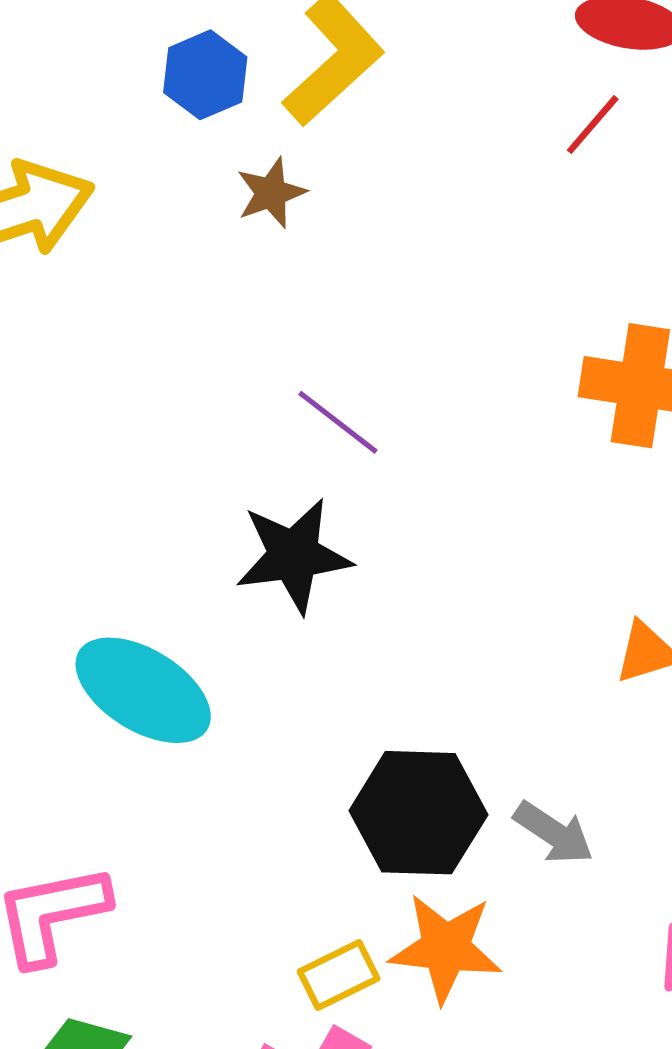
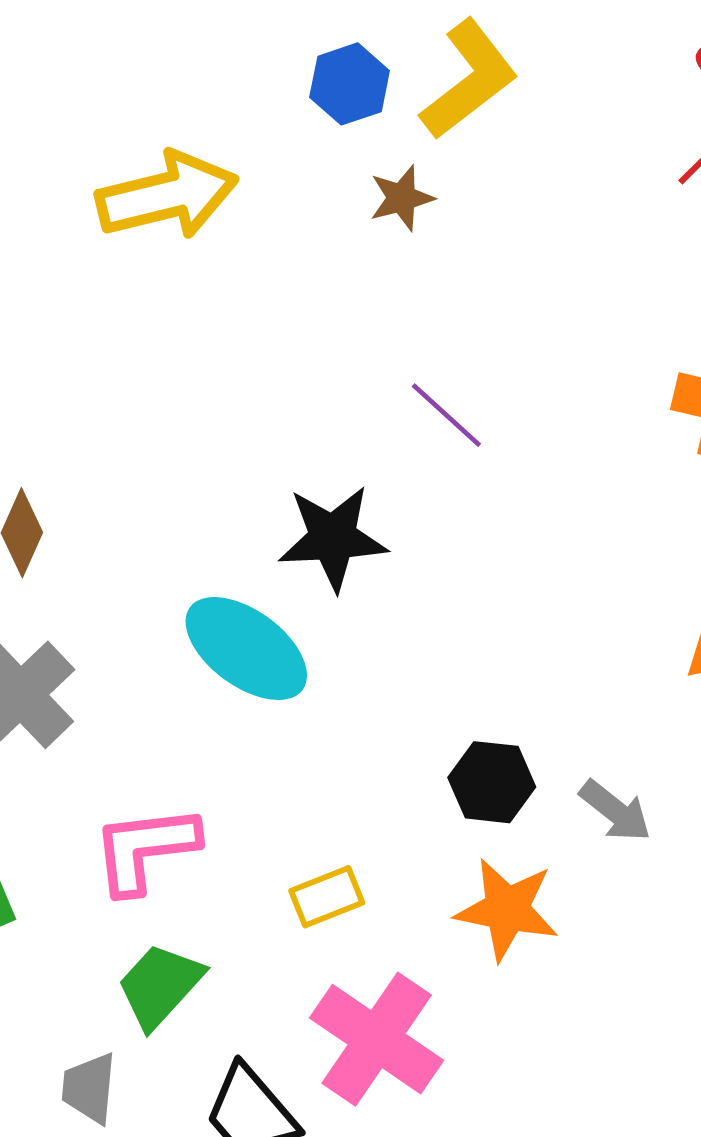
black star: (294, 556) -> (333, 538), moved
black hexagon: (418, 813) -> (492, 782), size x0.7
yellow rectangle: (339, 975) -> (327, 897), moved

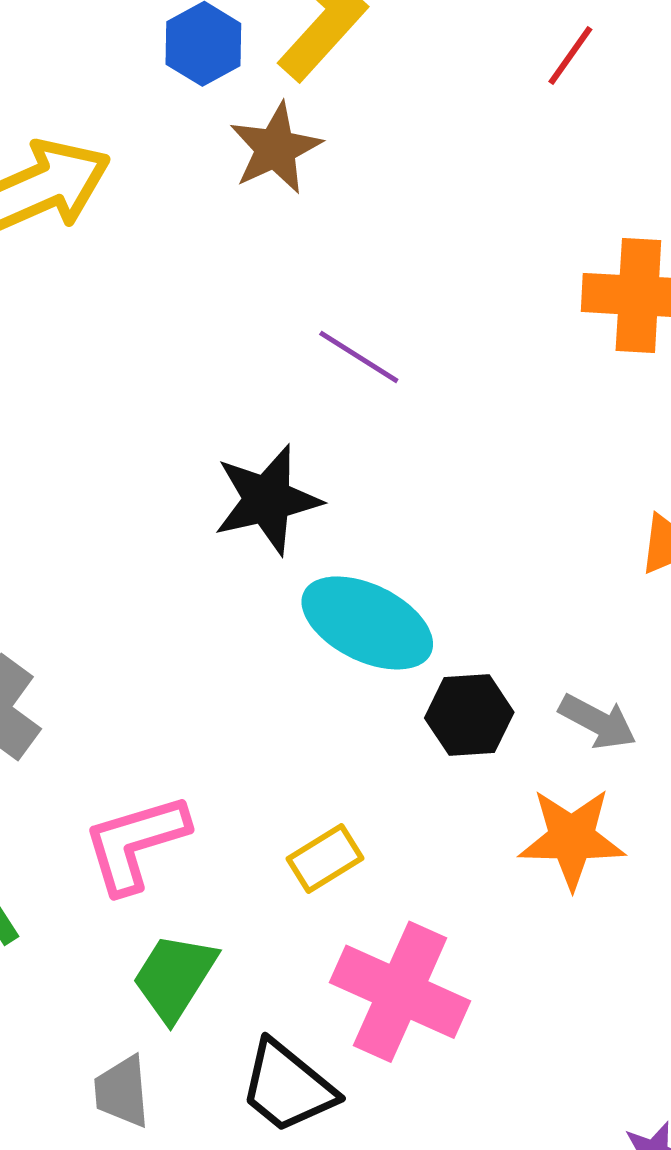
brown star: (402, 198) -> (276, 148), size x1.4
cyan ellipse: (246, 649) -> (367, 623), moved
orange star: (507, 909) -> (572, 838), moved

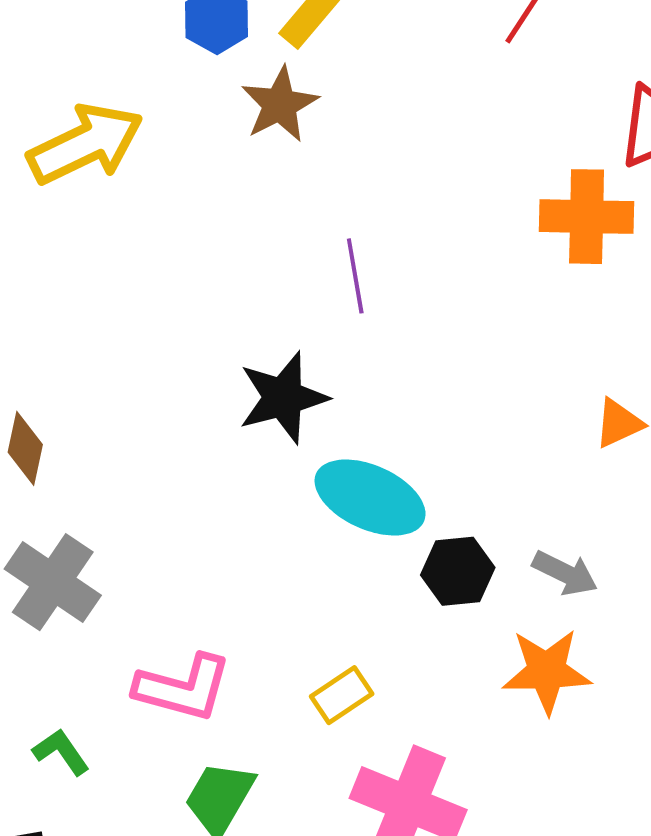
purple line: (359, 357) -> (355, 276), turned 50
pink L-shape: (135, 843) -> (183, 688), turned -146

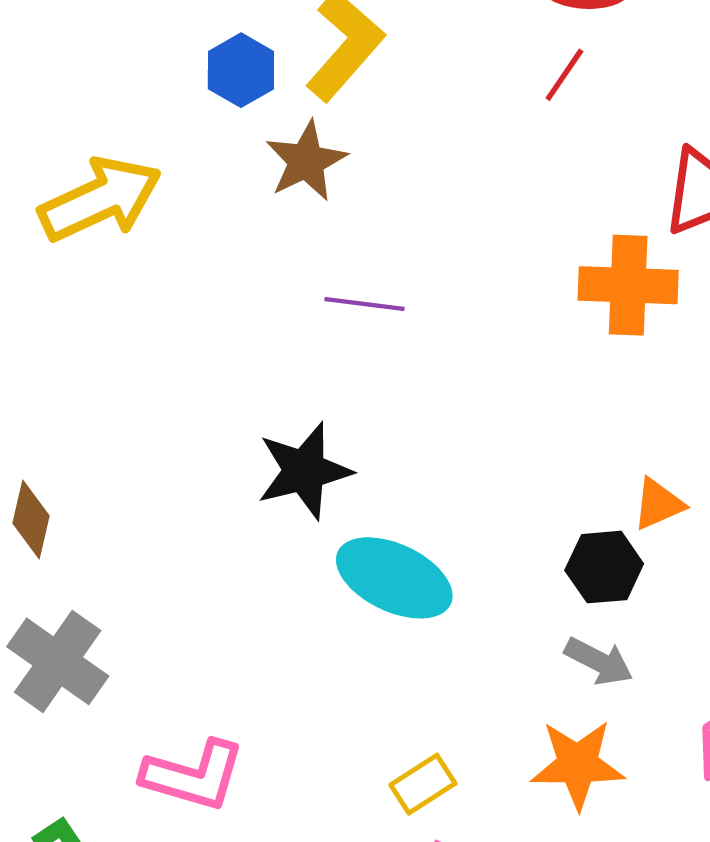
purple line: (355, 276) -> (365, 304), moved, turned -74
black hexagon: (458, 571) -> (604, 567), moved
yellow rectangle: (342, 695) -> (423, 784), moved

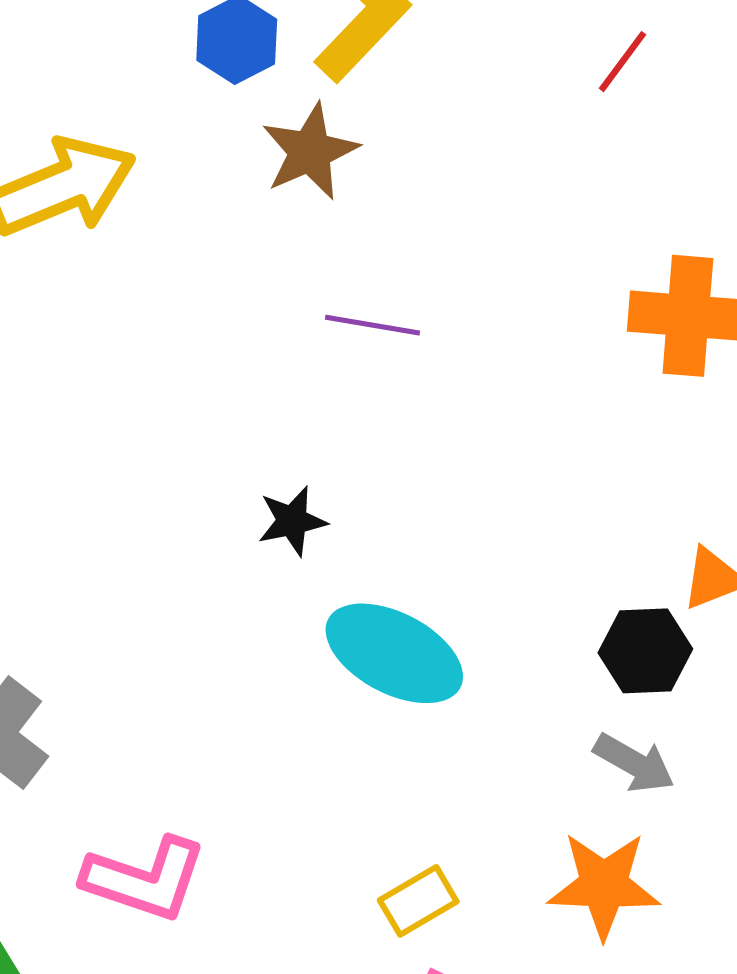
black star: (304, 471) -> (292, 521), size x0.6

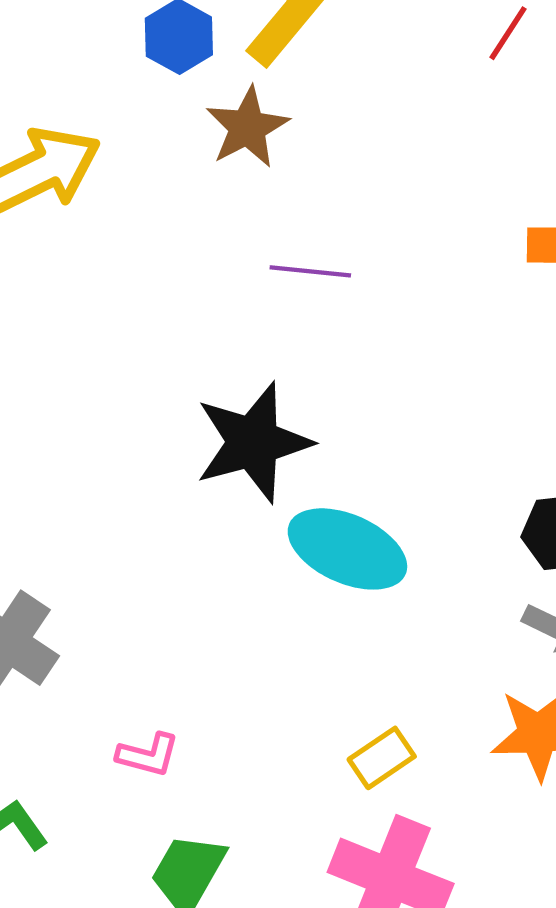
black star: (292, 521) -> (253, 442), size x2.0
pink L-shape: (145, 879) -> (148, 755), size x0.6

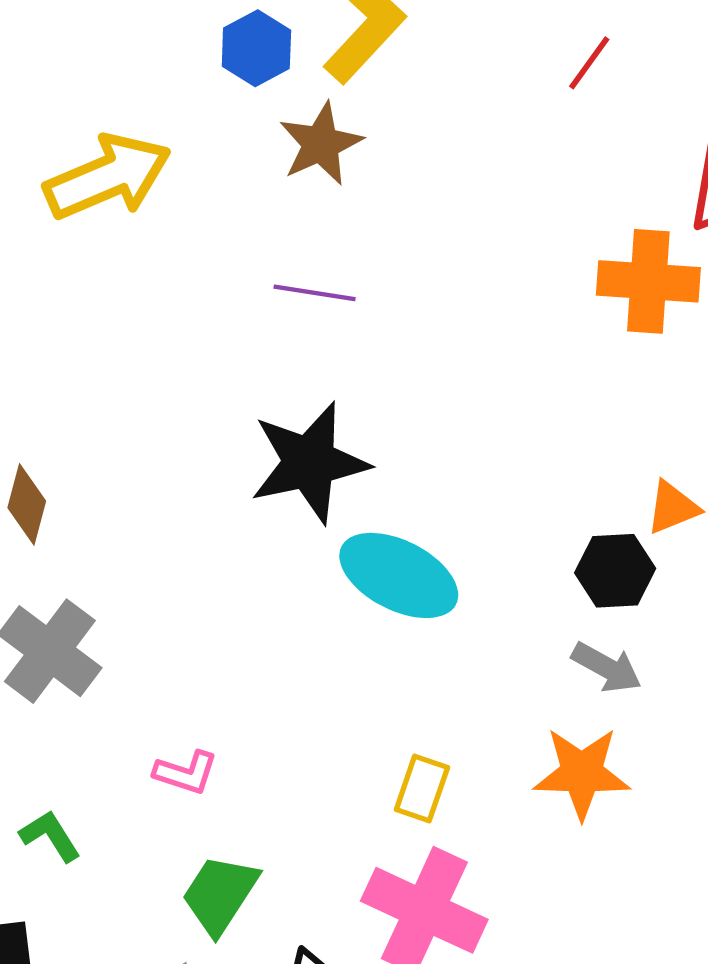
purple line: (310, 271) -> (315, 293), moved
yellow rectangle: (382, 758) -> (422, 789), turned -40

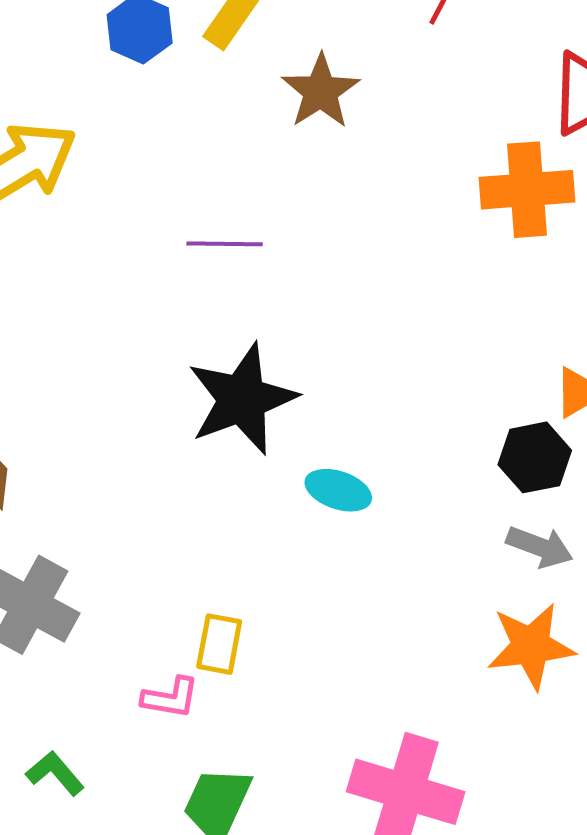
brown star: (321, 144) -> (321, 91), moved
cyan ellipse: (399, 575) -> (338, 490), size x0.6
yellow rectangle: (422, 789) -> (219, 644), moved

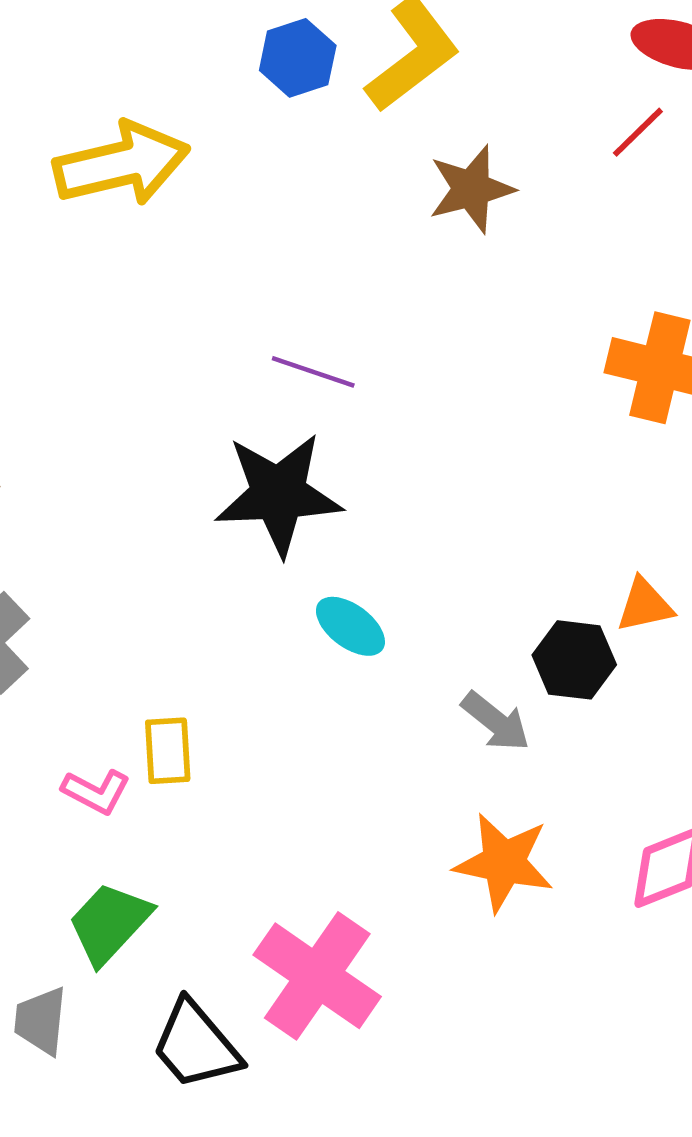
purple line: (225, 244) -> (313, 372), moved
gray arrow: (540, 547) -> (496, 721), moved
yellow rectangle: (219, 644) -> (168, 751), turned -32

